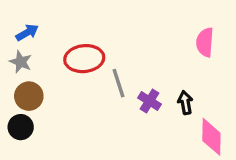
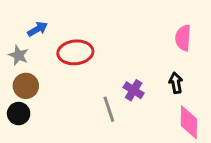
blue arrow: (27, 33) -> (37, 29), moved
gray line: (118, 83) -> (109, 109), moved
black arrow: (185, 103) -> (176, 83), moved

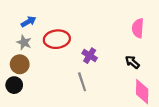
gray star: (19, 55) -> (24, 42), moved
black arrow: (176, 83) -> (132, 62), turned -40
purple cross: (134, 90) -> (90, 56), moved

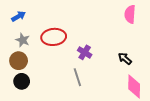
blue arrow: (28, 22) -> (19, 16), moved
pink semicircle: (138, 28) -> (130, 14), moved
black circle: (14, 85) -> (22, 81), moved

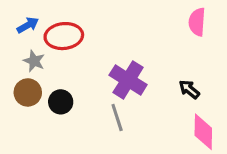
red ellipse: (54, 37) -> (64, 36), moved
purple cross: (85, 52) -> (128, 80), size x1.6
black circle: (22, 81) -> (61, 102), moved

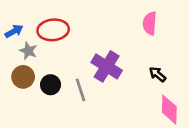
pink semicircle: (197, 22) -> (150, 23), moved
blue arrow: (28, 25) -> (14, 31), moved
gray line: (117, 118) -> (81, 90), moved

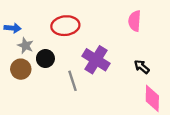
red ellipse: (53, 30) -> (65, 26), moved
blue arrow: (14, 31) -> (13, 28), turned 35
black circle: (51, 85) -> (45, 59), moved

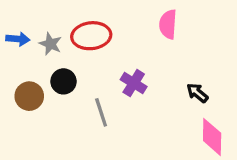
pink semicircle: (135, 21) -> (168, 24), moved
gray star: (25, 46) -> (50, 44), moved
purple cross: (96, 60) -> (134, 83), size x0.7

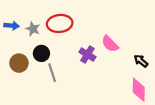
pink semicircle: (168, 24) -> (110, 44), moved, turned -48
black arrow: (197, 93) -> (141, 61), moved
gray line: (101, 112) -> (52, 73), moved

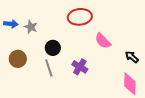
red ellipse: (60, 23) -> (80, 17), moved
black circle: (41, 53) -> (53, 48), moved
purple cross: (87, 55) -> (80, 67), moved

